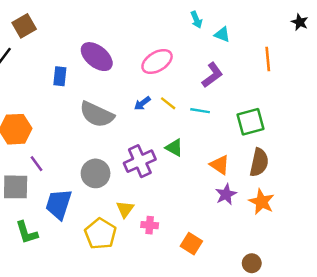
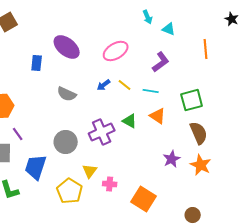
gray semicircle: (97, 114) -> (67, 94), size x0.7
brown semicircle: (259, 162) -> (199, 133), turned -35
orange triangle: (220, 165) -> (158, 116), moved
orange square: (191, 244) -> (144, 199), size x1.4

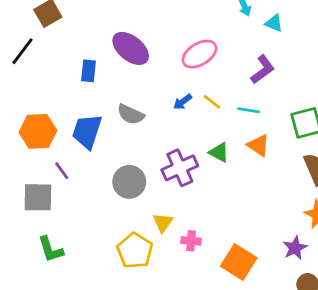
purple star: (172, 159) -> (295, 248), moved
blue trapezoid: (36, 167) -> (87, 131), moved

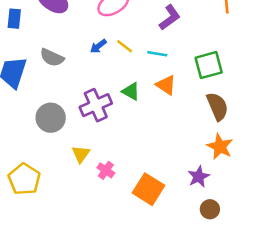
pink cross: (191, 241) -> (106, 170), turned 30
yellow pentagon: (135, 251) -> (24, 179), moved

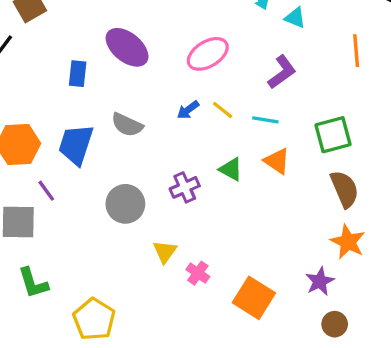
purple cross: (96, 105) -> (185, 187), size x0.7
yellow pentagon: (24, 179) -> (94, 319), moved

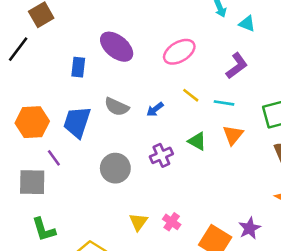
blue arrow: (188, 110) -> (155, 109), moved
orange triangle: (277, 161) -> (233, 135), turned 35
yellow triangle: (165, 252) -> (138, 222), moved
purple star: (320, 281) -> (250, 228), moved

